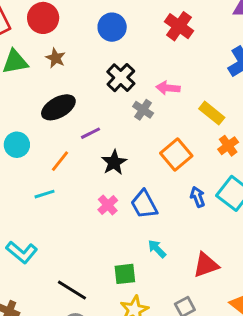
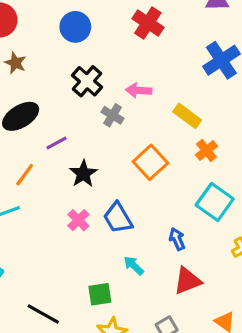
blue arrow: (198, 197) -> (177, 239), moved

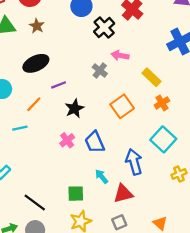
black cross: (87, 81) -> (104, 27), moved
blue arrow: (177, 239) -> (134, 162), size x1.6
red triangle: (187, 281) -> (123, 194), moved

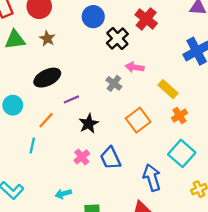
cyan line: (20, 128) -> (32, 145), turned -64
cyan arrow: (102, 177) -> (63, 194), moved, turned -64

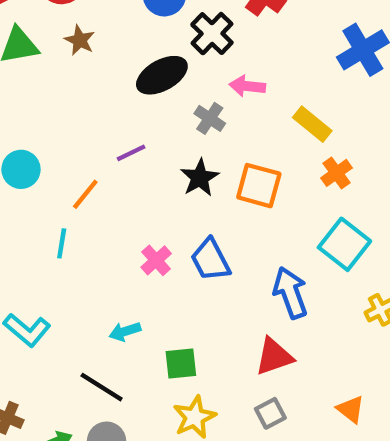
black ellipse: (47, 78) -> (162, 75), moved
orange square: (138, 120) -> (259, 186), turned -35
black star: (89, 124) -> (200, 178), moved

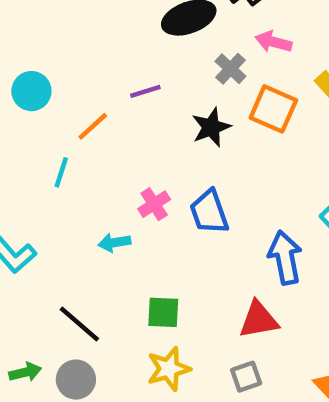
orange square: (259, 186) -> (273, 109), moved
cyan arrow: (125, 332) -> (114, 243), moved

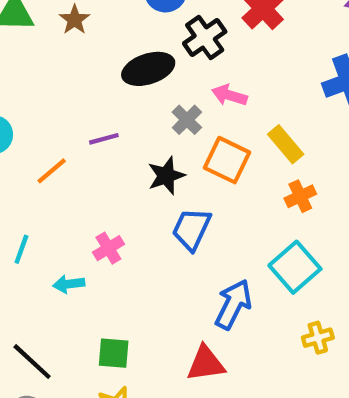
cyan line: (61, 172) -> (21, 249), moved
blue trapezoid: (209, 212) -> (191, 229), moved, turned 42
blue arrow: (285, 258) -> (233, 304), turned 36

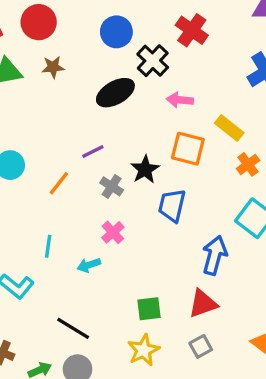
brown star: (75, 20) -> (53, 67), turned -30
gray cross: (187, 120) -> (112, 186), moved
green square: (114, 353) -> (149, 309), moved

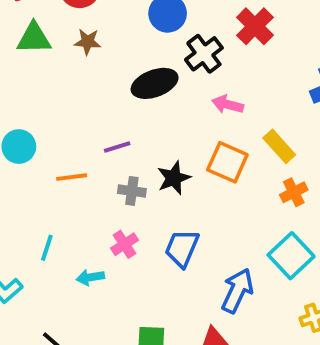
orange line: (59, 183) -> (72, 177), turned 35
gray cross: (112, 186) -> (132, 191), turned -35
blue trapezoid: (172, 205) -> (182, 248), moved

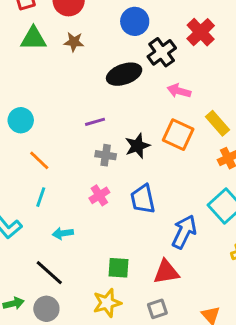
orange line: (72, 177) -> (39, 160), moved, turned 50
blue trapezoid: (182, 248) -> (143, 199), turned -36
cyan arrow: (90, 277) -> (63, 233), moved

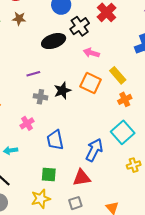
pink cross: (99, 195) -> (27, 123), moved
blue trapezoid: (143, 199) -> (55, 140), moved

